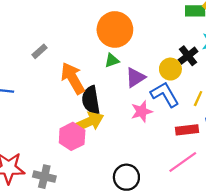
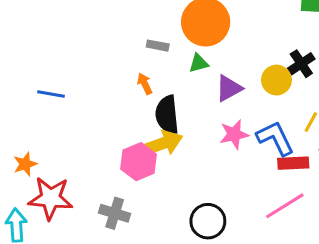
gray rectangle: (40, 51) -> (158, 46), moved, turned 49
orange arrow: (73, 78) -> (145, 84), size x0.5
blue L-shape: (165, 94) -> (275, 138), moved
gray cross: (44, 177) -> (115, 213), moved

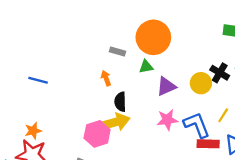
black cross: (301, 64) -> (220, 73), turned -30
black semicircle: (167, 115) -> (120, 102), size x0.7
orange star: (25, 164) -> (33, 131), moved

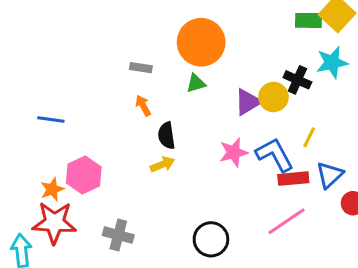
gray rectangle: (118, 52) -> (141, 68), moved
purple triangle: (166, 86) -> (248, 102), moved
yellow arrow: (115, 122) -> (162, 164), size x0.6
pink hexagon: (97, 134) -> (84, 175), moved

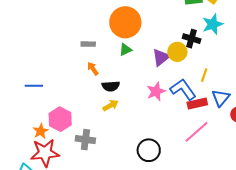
black semicircle: (166, 135) -> (111, 86), turned -78
gray cross: (118, 235) -> (85, 140), moved

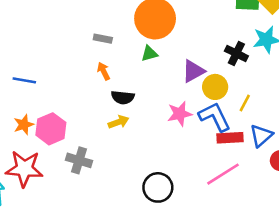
yellow circle: (177, 52) -> (215, 87), moved
orange star: (41, 131) -> (24, 125), moved

